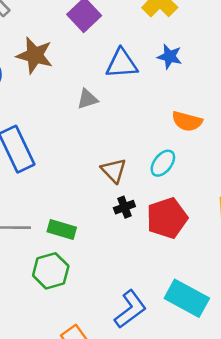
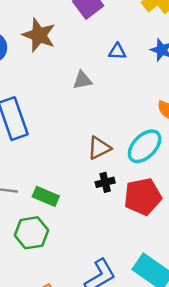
blue triangle: (122, 64) -> (117, 51), size x0.6
cyan ellipse: (163, 163) -> (145, 146), size x1.4
brown triangle: (114, 170) -> (99, 148), turned 40

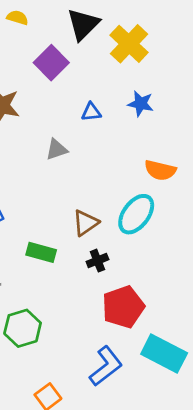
green rectangle: (46, 196) -> (41, 252), moved
red pentagon: (143, 197) -> (123, 307), moved

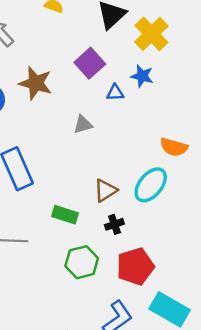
purple square: (51, 63) -> (90, 63), moved
blue star: (141, 104) -> (142, 76), moved
green hexagon: (23, 328) -> (82, 262), moved

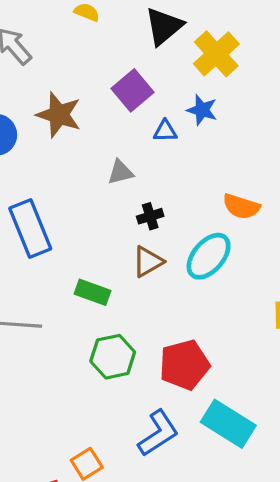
black cross: (114, 224) -> (150, 216), moved

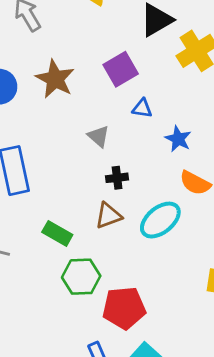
blue star: (202, 110) -> (178, 139), moved
gray triangle: (120, 172) -> (98, 136), turned 45
green hexagon: (113, 357) -> (81, 277), moved

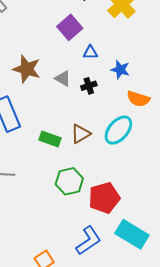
brown star: (55, 79) -> (27, 69), moved
black cross: (117, 178) -> (89, 86), moved
green rectangle: (57, 233) -> (50, 139), moved

